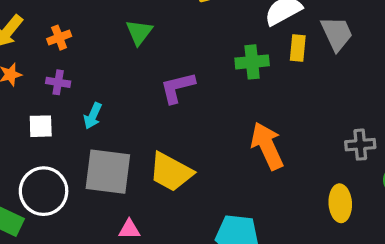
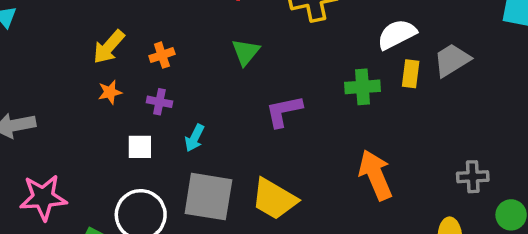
gray trapezoid: (337, 34) -> (452, 60), turned -99

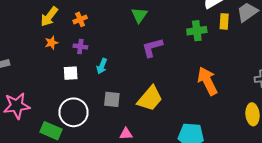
green triangle: (246, 52) -> (139, 15), moved
gray square: (208, 197) -> (112, 99), size x0.6
yellow trapezoid: (274, 199) -> (150, 98), turned -76

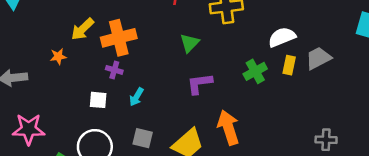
orange cross: (80, 19) -> (119, 38), size x2.0
green cross: (197, 31) -> (255, 71), turned -30
orange star: (51, 43) -> (58, 56), moved
orange arrow: (207, 81) -> (228, 128), moved

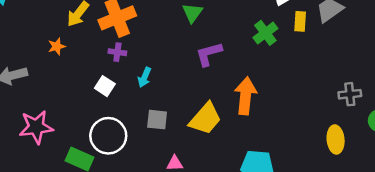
white square: (98, 100) -> (105, 86), turned 36
orange arrow: (228, 128) -> (246, 96), turned 32

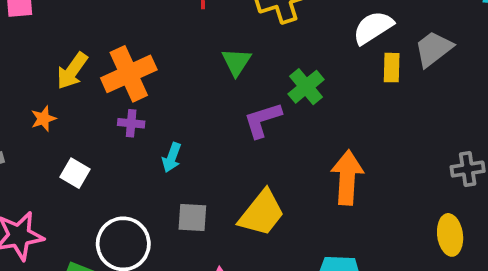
green cross: (265, 33) -> (306, 87), moved
white square: (105, 86) -> (75, 173), moved
orange arrow: (246, 96) -> (347, 178), moved

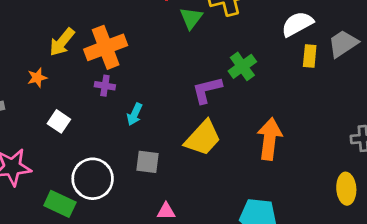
green triangle: (236, 62) -> (191, 18), moved
yellow trapezoid: (262, 213) -> (203, 138), moved

